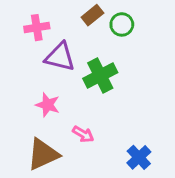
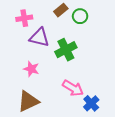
pink arrow: (83, 134) -> (73, 88), moved, size x1.5

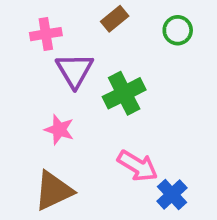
green circle: (80, 16) -> (178, 30), moved
purple triangle: (39, 37) -> (75, 70), turned 45

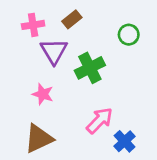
brown rectangle: (115, 19) -> (72, 19), moved
green circle: (178, 30) -> (129, 35), moved
pink arrow: (138, 166) -> (100, 121), turned -76

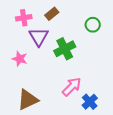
pink star: (43, 94) -> (20, 59), moved

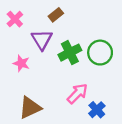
pink cross: (24, 18) -> (15, 19), moved, turned -35
green circle: (93, 25) -> (100, 53), moved, size x1.5

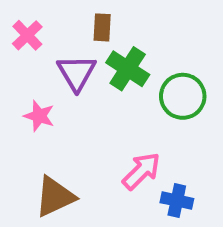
brown rectangle: (56, 15) -> (102, 27), turned -48
green cross: (70, 53) -> (128, 69), moved, turned -30
blue cross: (97, 110) -> (177, 201), turned -35

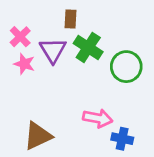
pink cross: (27, 35) -> (20, 37), moved
pink star: (39, 116) -> (24, 64), moved
pink arrow: (141, 171) -> (98, 118), turned 56

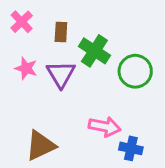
brown rectangle: (70, 19) -> (61, 32), moved
pink cross: (20, 37) -> (22, 22), moved
purple triangle: (53, 50) -> (61, 74), moved

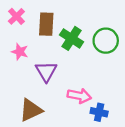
brown rectangle: (61, 32) -> (46, 24), size x1.5
green circle: (135, 71) -> (106, 41), moved
purple triangle: (61, 74) -> (46, 71), moved

